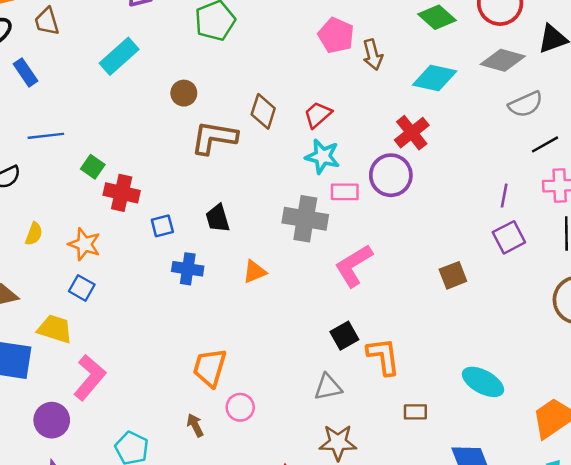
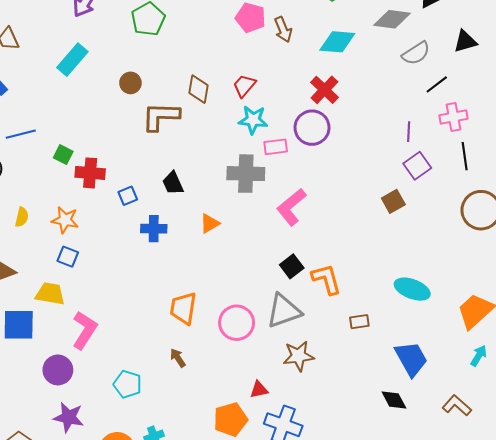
brown square: (453, 275) -> (393, 201), moved
gray triangle: (328, 387) -> (284, 311), size x1.5
pink circle: (240, 407) -> (237, 323), moved, size x1.5

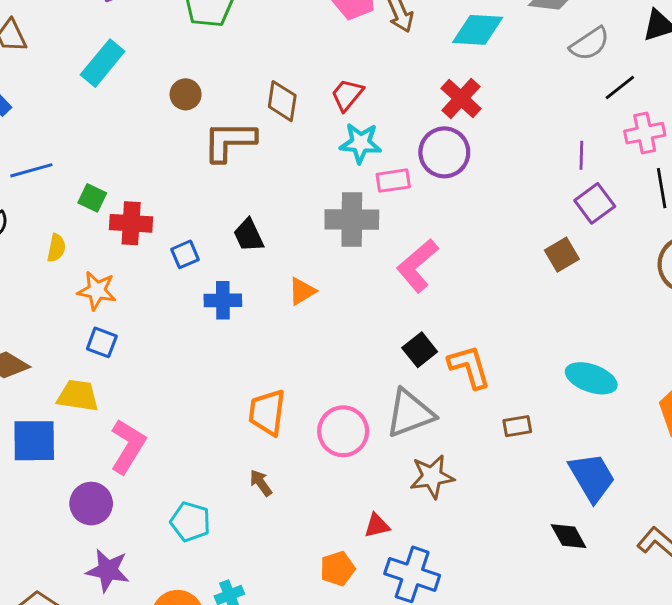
yellow semicircle: (22, 217) -> (56, 248), moved
orange pentagon: (231, 419) -> (337, 569), size x0.7

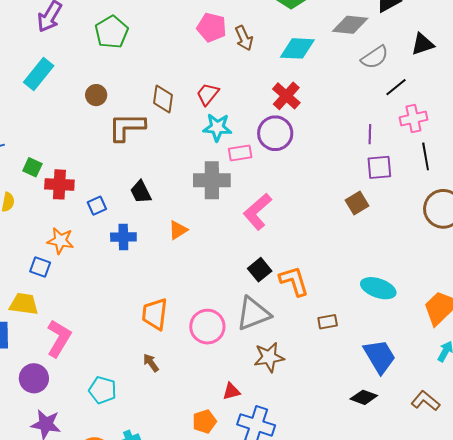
purple square: (595, 203) -> (379, 167), turned 32
orange star: (97, 291) -> (60, 241), moved
black diamond: (569, 536) -> (364, 397), turned -40

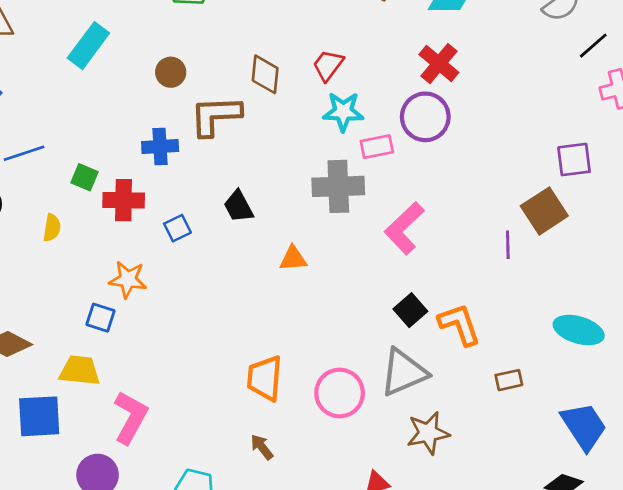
purple line: (370, 134) -> (508, 245), moved
brown square: (357, 203) -> (544, 211), size x1.4
orange triangle: (178, 230) -> (293, 259), turned 30
blue cross: (123, 237) -> (160, 146), moved

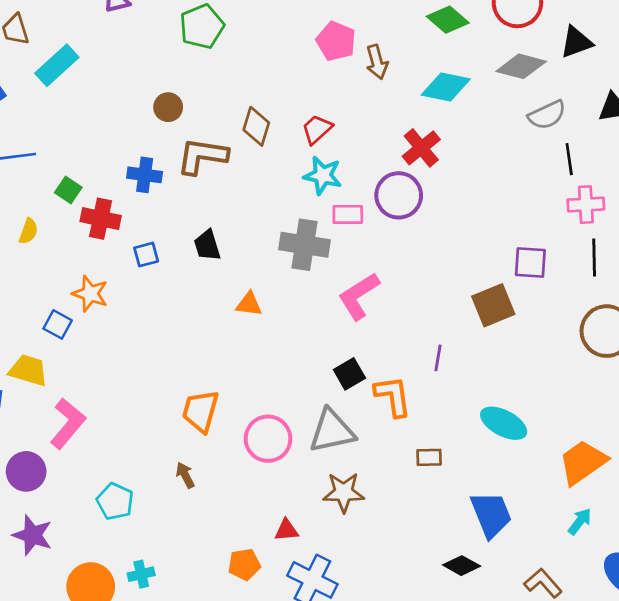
cyan rectangle: (88, 46) -> (57, 65), moved
black line: (593, 46) -> (569, 159), turned -68
purple line: (508, 245) -> (438, 358), moved

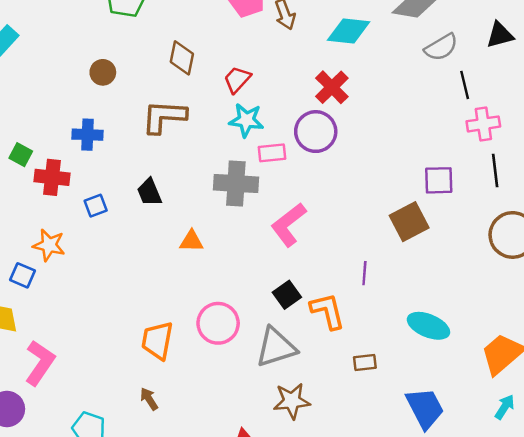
brown diamond: (256, 126) -> (182, 58), moved
brown L-shape: (202, 156) -> (164, 117), moved
pink circle: (268, 439) -> (218, 323), moved

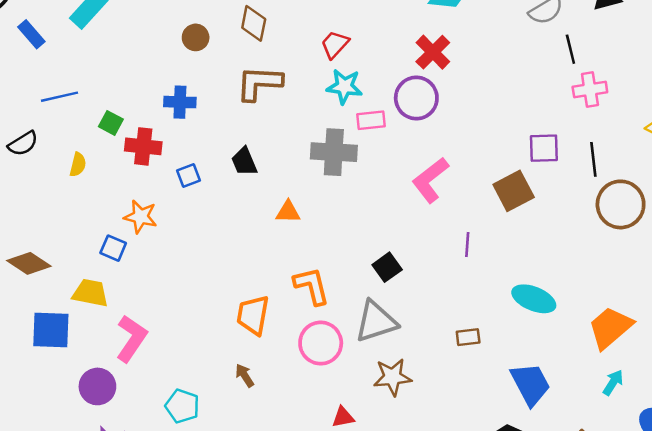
brown diamond: (182, 58) -> (254, 23), moved
black line: (495, 171) -> (593, 159), moved
pink L-shape: (289, 225) -> (430, 180), moved
orange L-shape: (328, 311) -> (312, 286), moved
pink circle: (218, 323) -> (321, 343), moved

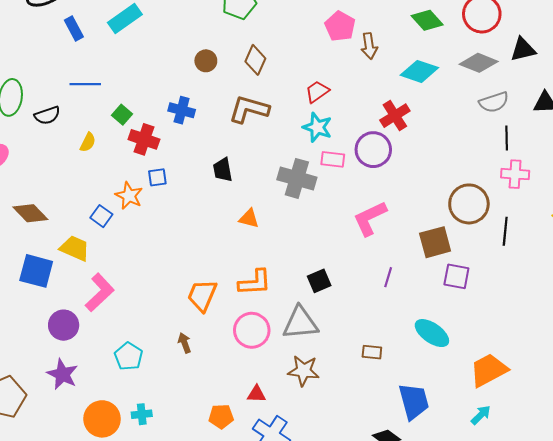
purple square: (544, 148) -> (456, 276), moved
blue square: (189, 175) -> (157, 177), moved
brown circle: (621, 204) -> (469, 204), moved
orange L-shape: (312, 286) -> (255, 282), turned 88

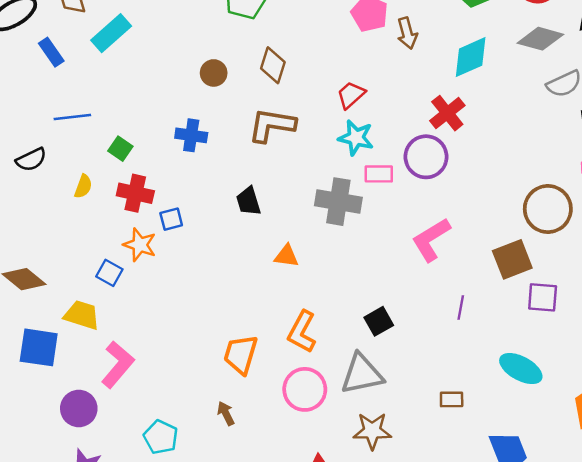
cyan diamond: (419, 71) -> (471, 57), turned -36
red cross: (144, 139) -> (135, 193), moved
orange L-shape: (255, 282) -> (302, 332), turned 128

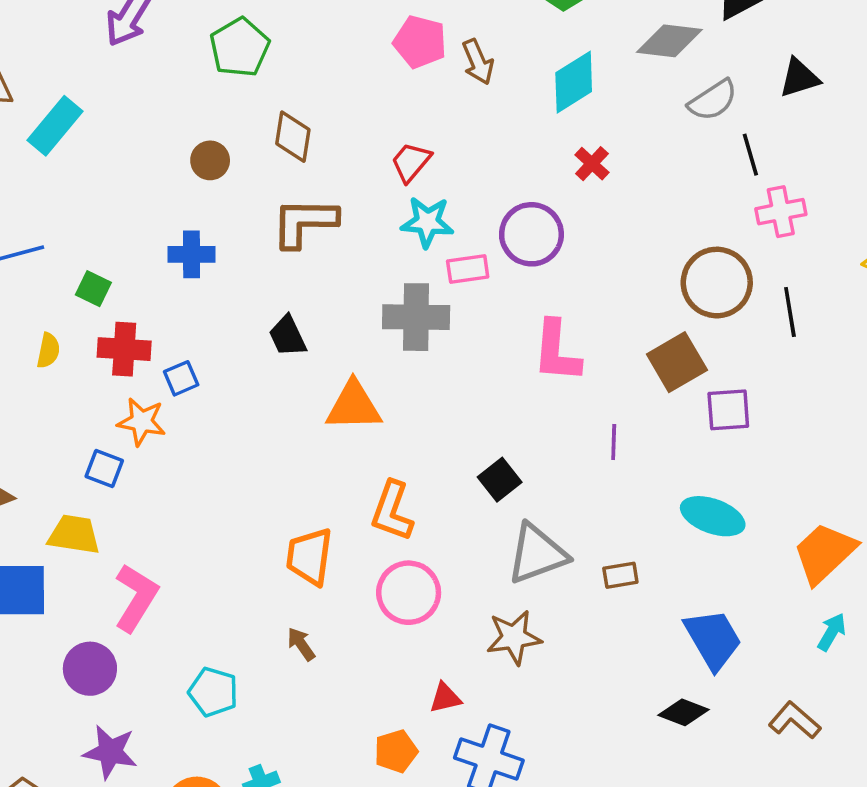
red cross: (447, 113) -> (592, 164), moved, size x0.7
pink L-shape: (431, 240) -> (557, 351), turned -45
orange triangle: (286, 256) -> (354, 406), size x1.6
gray triangle: (362, 374) -> (537, 554), moved

